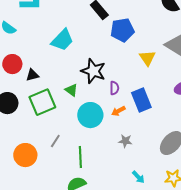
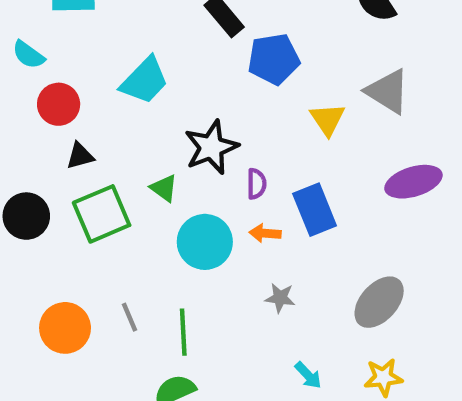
red circle: (12, 64) -> (59, 104), moved
black star: (93, 71) -> (211, 147), turned 30
orange arrow: (118, 111) -> (265, 233), turned 32
gray line: (55, 141) -> (130, 317), moved, turned -56

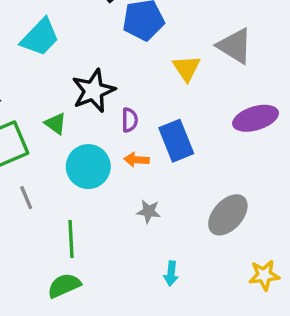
gray line: (130, 317) -> (26, 198), moved
cyan arrow: (308, 375) -> (171, 273), turned 50
yellow star: (383, 377) -> (264, 275), moved

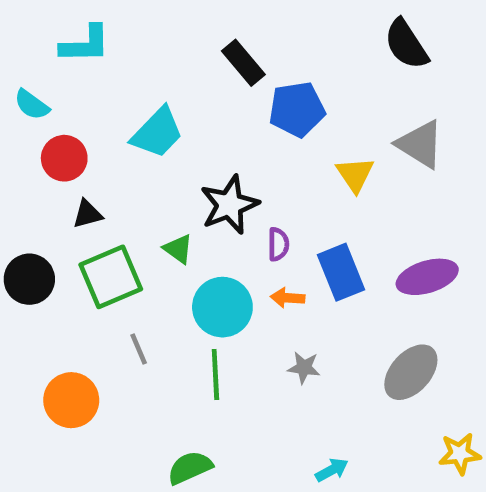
purple ellipse: (256, 118) -> (427, 277), moved
green line: (71, 239) -> (215, 375), moved
cyan arrow: (171, 273) -> (332, 470), moved, turned -125

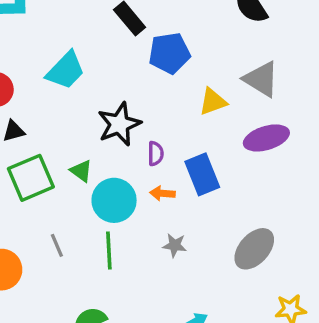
yellow triangle: (355, 174) -> (213, 102), turned 44
green triangle: (178, 249) -> (81, 171), moved
purple ellipse: (427, 277) -> (266, 138), moved
gray line: (139, 349) -> (57, 245), moved

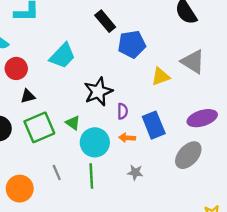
purple ellipse: (266, 138) -> (202, 118), moved
gray ellipse: (254, 249) -> (188, 155), moved

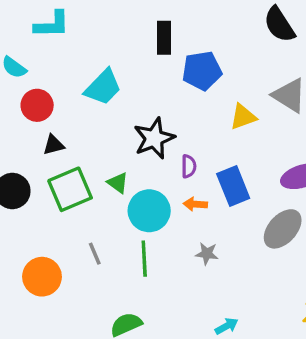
black rectangle: (105, 21) -> (164, 38), turned 40

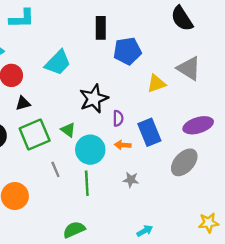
gray line: (95, 254) -> (55, 169), moved

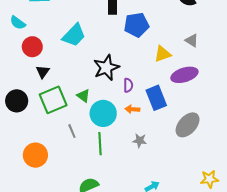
gray triangle: (189, 68) -> (192, 40), size x0.6
black triangle: (23, 103) -> (43, 72), turned -40
purple ellipse: (198, 125) -> (184, 75), moved

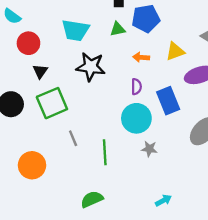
cyan trapezoid: (74, 35) -> (75, 30), turned 55
black star: (106, 68) -> (91, 67), moved, turned 30
green triangle: (83, 96) -> (118, 29), moved, turned -48
orange arrow: (132, 109) -> (141, 57), moved
cyan circle: (103, 113) -> (136, 118), moved

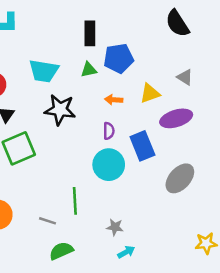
gray line: (73, 138) -> (47, 221), moved, turned -49
gray star: (149, 149) -> (115, 227), moved
cyan arrow: (163, 200) -> (126, 252), moved

